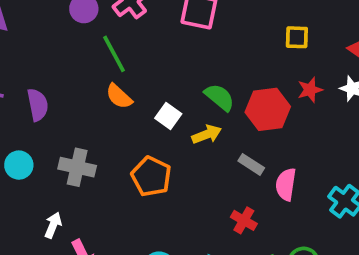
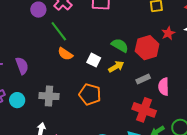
gray rectangle: (251, 164) -> (143, 79), turned -48
red cross: (244, 220) -> (144, 110), size x1.6

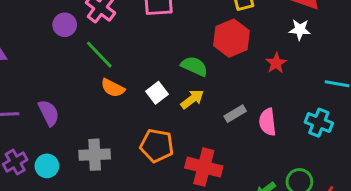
red star: (168, 33) -> (276, 63), moved
red hexagon: (147, 48) -> (231, 38), moved
white square: (94, 60) -> (157, 93), turned 32
red cross: (144, 110) -> (204, 167), moved

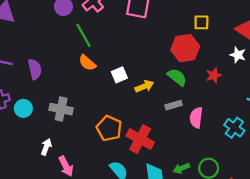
green semicircle: (194, 66) -> (177, 77), moved
orange pentagon: (157, 146) -> (109, 128), moved

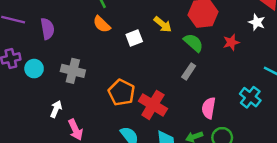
yellow arrow: (144, 86) -> (163, 24), moved, turned 60
gray rectangle: (174, 105) -> (189, 71), turned -42
pink semicircle: (196, 118) -> (209, 108), moved

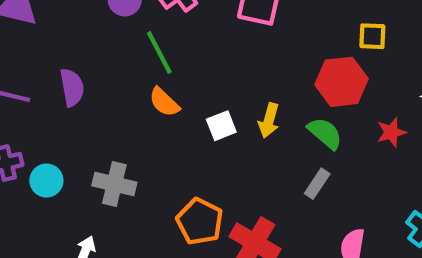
yellow arrow: (163, 24) -> (269, 120), moved, turned 66
purple semicircle: (47, 29) -> (72, 87), moved

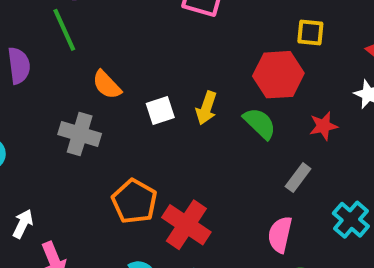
green line: (159, 52) -> (64, 30), moved
gray cross: (114, 184) -> (80, 134), moved
gray rectangle: (317, 184) -> (298, 178), moved

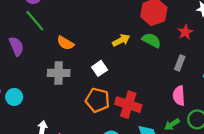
yellow arrow: (206, 108) -> (121, 40), turned -120
white square: (160, 110) -> (100, 68), moved

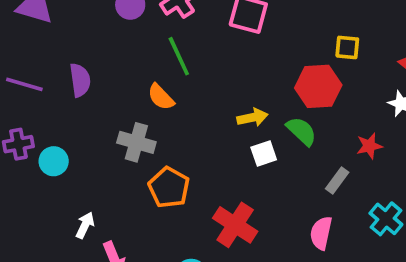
green line: (35, 21) -> (179, 56), moved
red star: (185, 32) -> (369, 146), moved
white square: (100, 68) -> (264, 153), moved
orange pentagon: (97, 100) -> (169, 188), moved

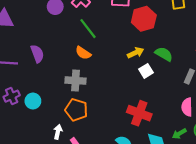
red hexagon: (318, 86) -> (144, 19), moved
orange pentagon: (169, 188) -> (76, 110), moved

